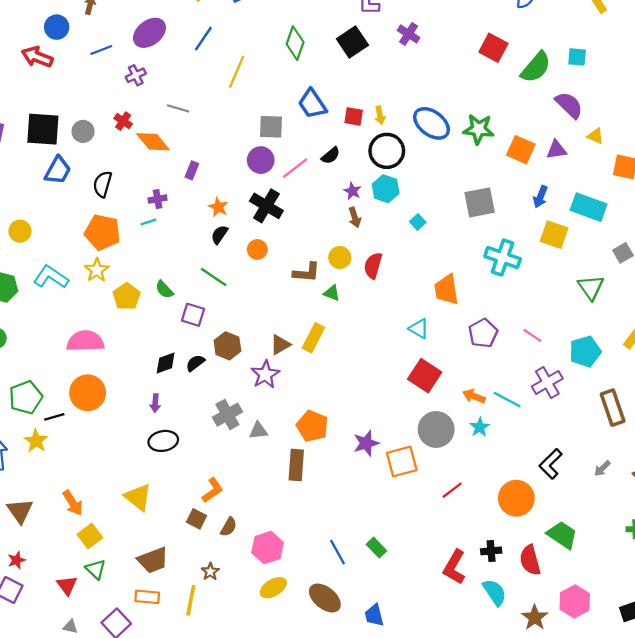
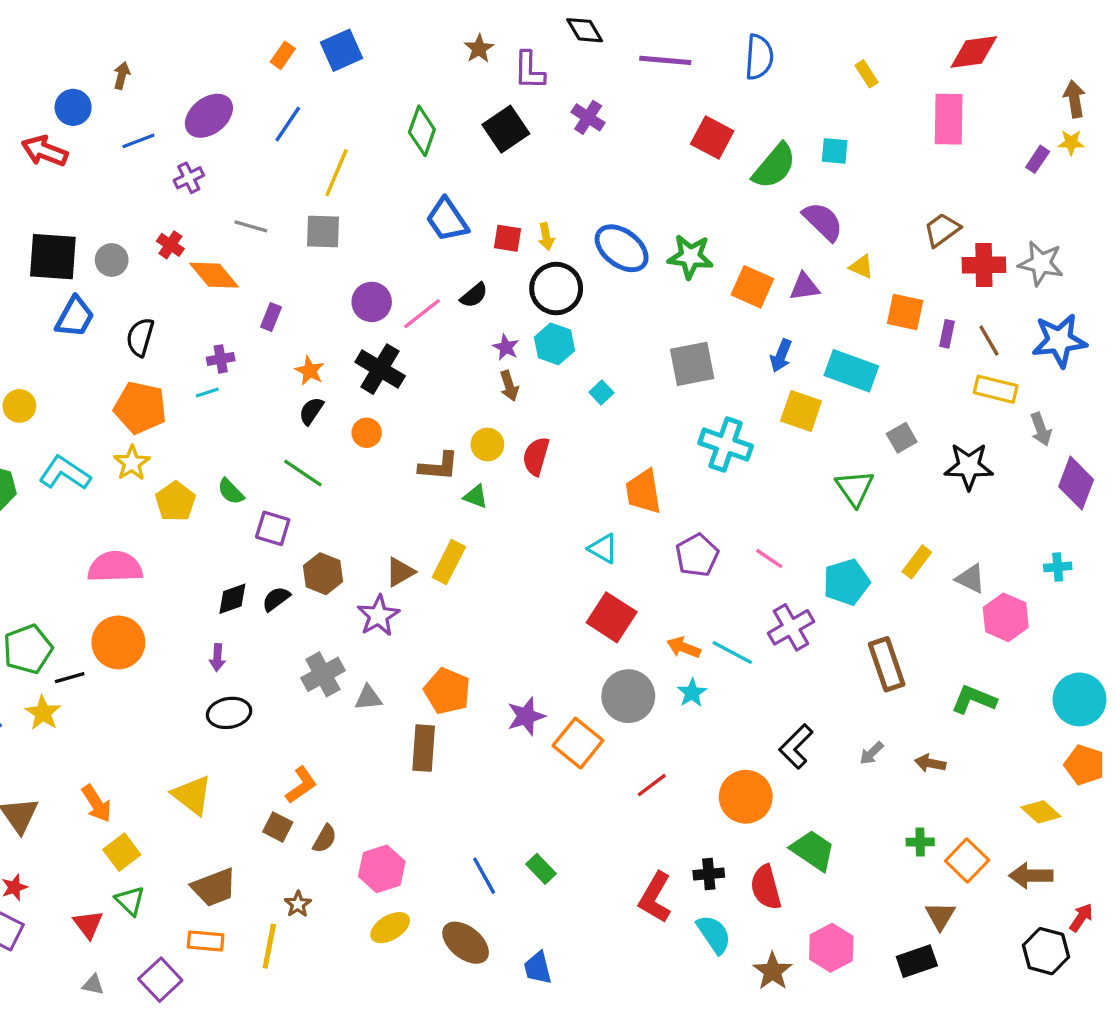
gray square: (271, 127) -> (323, 231), moved
orange square: (402, 462) -> (578, 743), turned -36

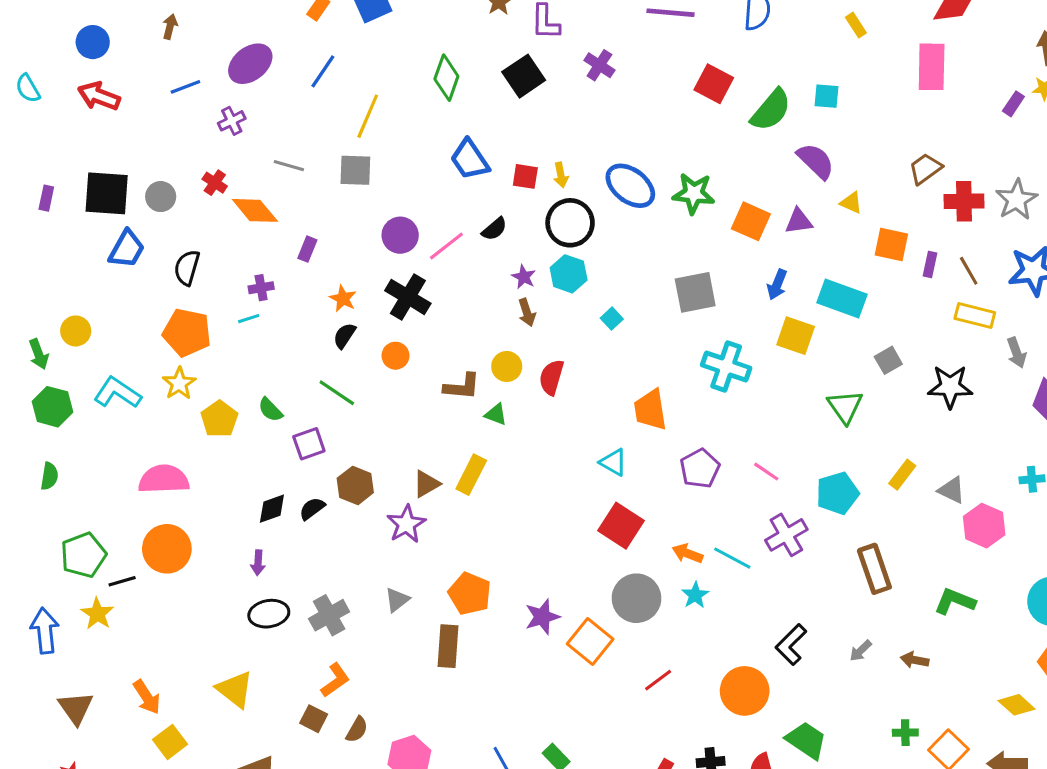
blue circle: (73, 107) -> (93, 42), moved
gray star: (1041, 263) -> (1017, 200), turned 30
purple square: (273, 528) -> (309, 444), turned -36
gray cross: (323, 674) -> (329, 615), moved
gray triangle: (368, 698) -> (397, 600), turned -32

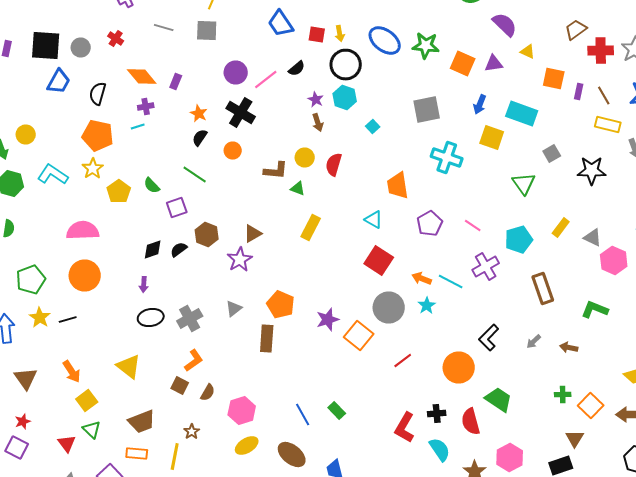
orange diamond: (255, 210) -> (142, 76), moved
yellow rectangle: (471, 475) -> (311, 228), moved
black line: (122, 581) -> (68, 320), moved

